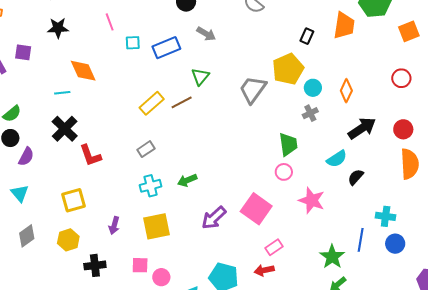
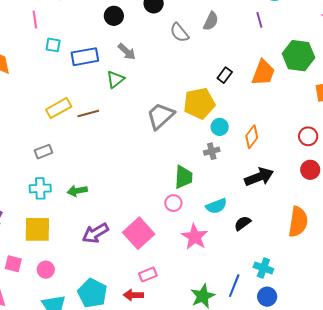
green triangle: (200, 77) -> (115, 79), moved
red circle: (403, 129) -> (310, 170), moved
cyan semicircle: (337, 159) -> (216, 206), moved
pink circle: (161, 277) -> (46, 270), moved

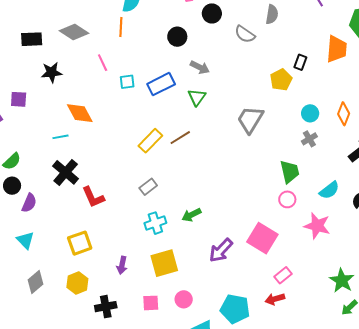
yellow pentagon: (199, 103) -> (281, 80), moved, size x0.7

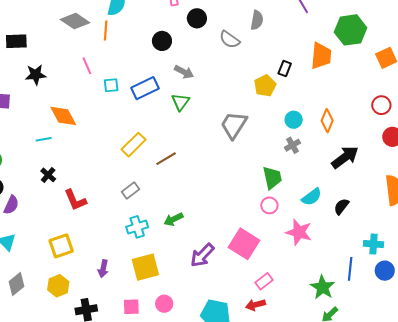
gray diamond: (74, 32) -> (75, 21), moved
brown line: (180, 138) -> (166, 159), moved
black cross: (66, 172) -> (48, 175), size x0.6

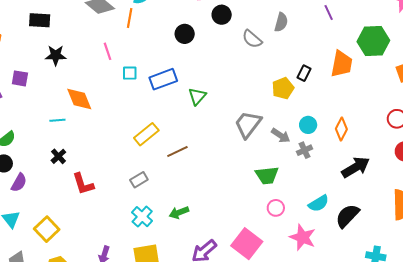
gray arrow: (184, 72) -> (281, 136), moved
green trapezoid: (272, 178) -> (267, 175), moved, turned 90
black semicircle: (341, 206) -> (347, 216), size x1.5
cyan cross: (137, 227) -> (142, 217), turned -35
yellow square: (61, 246) -> (47, 229), moved, turned -30

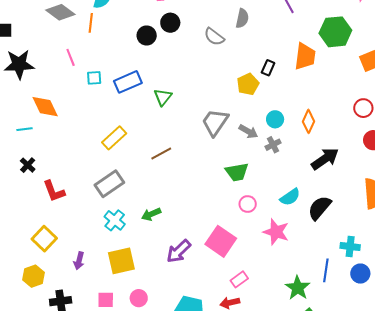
black circle: (222, 15) -> (170, 23), moved
black star: (56, 55) -> (19, 64), size x1.4
brown line: (177, 151) -> (161, 154), moved
gray rectangle: (139, 180) -> (109, 184), size x1.6
yellow square: (47, 229) -> (44, 239), moved

